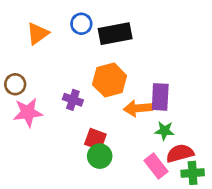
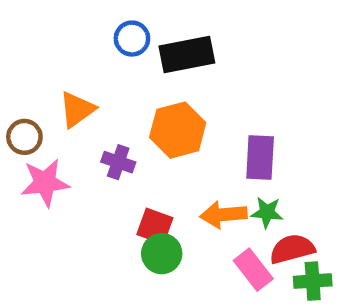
orange triangle: (38, 34) -> (77, 109), moved
orange arrow: (138, 108) -> (223, 215), moved

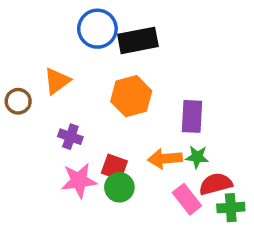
blue circle: (132, 39) -> (97, 29), size x1.5
purple cross: (118, 162) -> (70, 137), moved
pink star: (45, 183) -> (79, 181), moved

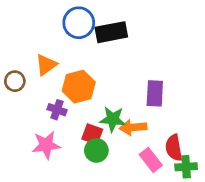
orange hexagon: (131, 96) -> (79, 87), moved
green star: (197, 157) -> (113, 119), moved, size x1.4
pink star: (79, 181) -> (46, 145), moved
red semicircle: (216, 184) -> (174, 148), turned -85

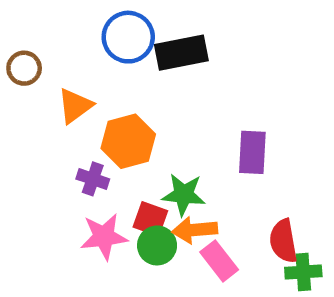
brown circle: (15, 81) -> (24, 68), moved
orange arrow: (133, 127) -> (195, 230), moved
pink star: (46, 145) -> (104, 237), moved
pink rectangle: (151, 160) -> (219, 261), moved

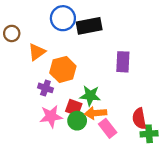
purple rectangle: (252, 152) -> (123, 62), moved

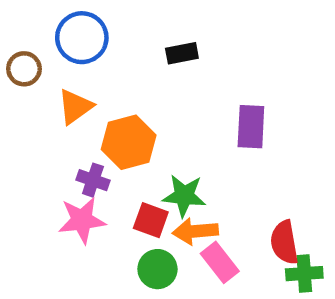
blue circle: (63, 18) -> (82, 38), moved
black rectangle: (89, 26) -> (182, 53), size x0.6
pink star: (51, 116) -> (82, 220), moved
green circle: (77, 121) -> (157, 269), moved

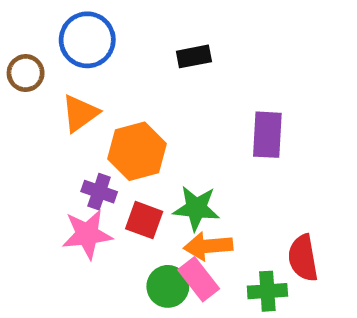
red square: (151, 220) -> (144, 220), moved
pink rectangle: (220, 262) -> (199, 279), moved
green cross: (304, 274) -> (267, 291), moved

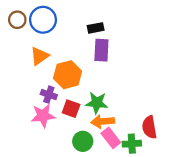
brown circle: (26, 73) -> (17, 20), moved
purple rectangle: (267, 135) -> (101, 50), moved
pink rectangle: (199, 279) -> (111, 138), moved

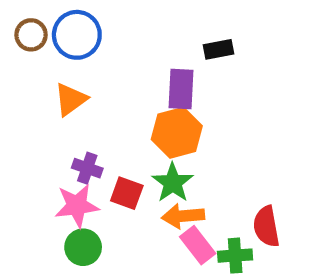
black rectangle: (96, 28) -> (218, 49), moved
orange hexagon: (68, 75) -> (177, 133), moved
green star: (97, 103) -> (173, 183), turned 30
green circle: (83, 141) -> (83, 247), moved

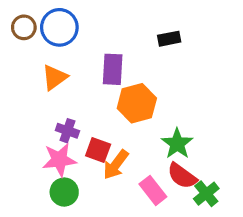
purple rectangle: (181, 89) -> (113, 69), moved
green star: (173, 183) -> (177, 144), moved
orange arrow: (183, 216) -> (116, 165), moved, turned -48
red semicircle: (266, 226) -> (182, 176), moved, turned -44
green cross: (235, 256) -> (206, 194), moved, turned -35

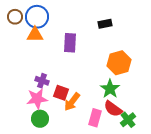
orange triangle: (55, 77) -> (35, 35), moved, turned 36
orange hexagon: (137, 103) -> (119, 63), moved
pink rectangle: (153, 190) -> (95, 118), turned 54

